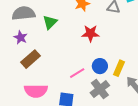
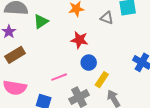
blue circle: (100, 66) -> (89, 63), moved

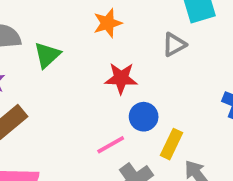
gray triangle: (107, 18) -> (174, 45), moved, turned -40
pink line: (59, 77) -> (111, 145), moved

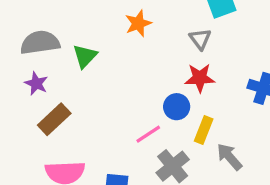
gray triangle: (174, 45) -> (200, 39), turned -35
red star: (121, 78) -> (200, 78), moved

